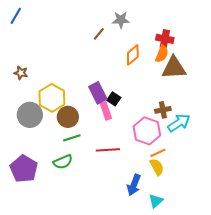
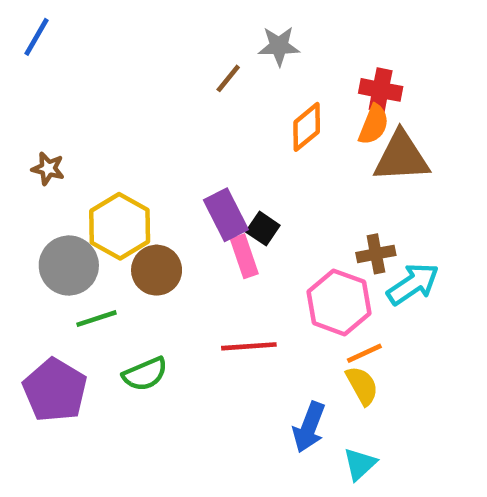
green line: (72, 138) -> (97, 319), moved

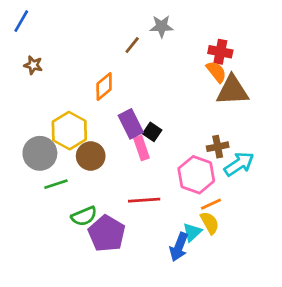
orange semicircle: (374, 125) -> (216, 72), turned -60
orange diamond: (307, 127) -> (104, 87), moved
brown star: (48, 168) -> (33, 65), moved
purple pentagon: (55, 390) -> (107, 234), moved
cyan triangle: (360, 464) -> (192, 232), moved

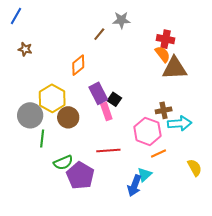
cyan arrow: (239, 164) -> (180, 123), turned 30
green line: (56, 184) -> (42, 138), turned -66
yellow semicircle: (210, 223) -> (195, 168), moved

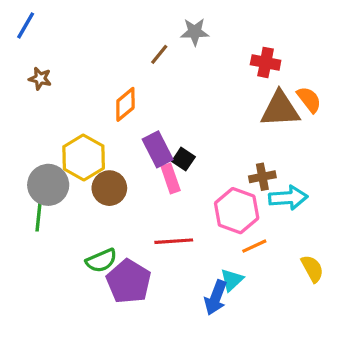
orange semicircle: (163, 54) -> (309, 99), moved
green line: (42, 138) -> (38, 217), moved

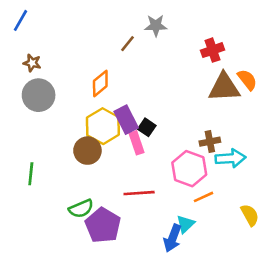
red cross: (266, 62) -> (212, 50), turned -30
yellow hexagon: (84, 157) -> (103, 126), moved
gray circle: (48, 185) -> (39, 95), moved

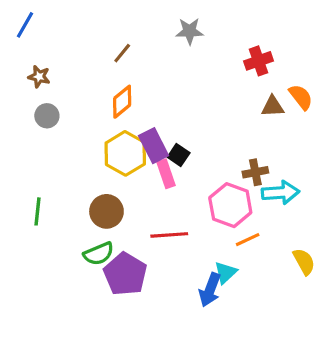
brown line: (127, 44) -> (122, 53), moved
brown triangle: (224, 87) -> (273, 106), size x0.6
gray circle: (39, 95) -> (47, 116), size x0.6
brown circle: (87, 151) -> (106, 211), moved

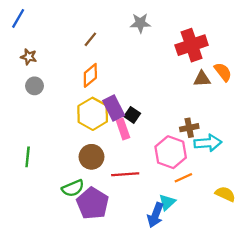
red cross: (259, 61) -> (192, 45), size x1.5
brown circle: (106, 211) -> (92, 157), moved
yellow semicircle: (304, 262) -> (225, 194), turned -36

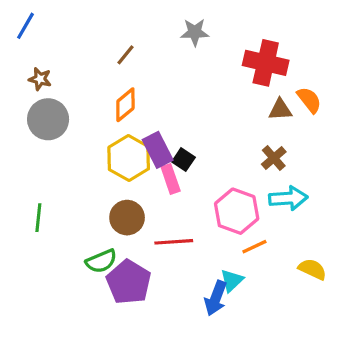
red cross: (192, 45) -> (266, 63), turned 32
gray circle: (35, 86) -> (48, 119), size x1.6
brown cross: (189, 128) -> (274, 158), moved, turned -30

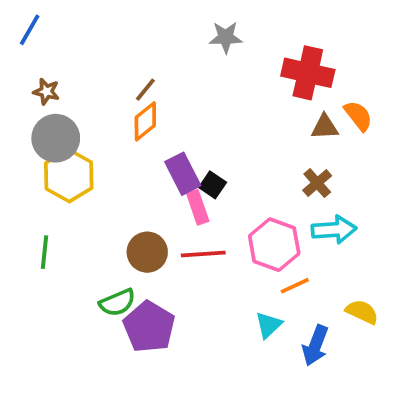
brown line: (125, 55) -> (145, 90), moved
yellow hexagon: (129, 158) -> (69, 176), moved
red line: (174, 242) -> (203, 254), moved
blue arrow: (216, 298) -> (315, 345), moved

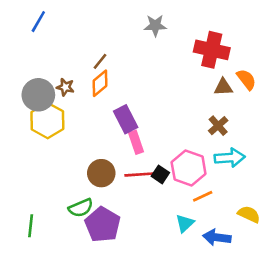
blue line: (30, 30) -> (38, 22), moved
brown star: (46, 91) -> (65, 87), moved
black square: (213, 185) -> (160, 174), moved
green line: (45, 252) -> (31, 226), moved
blue arrow: (315, 345) -> (217, 237), turned 76

